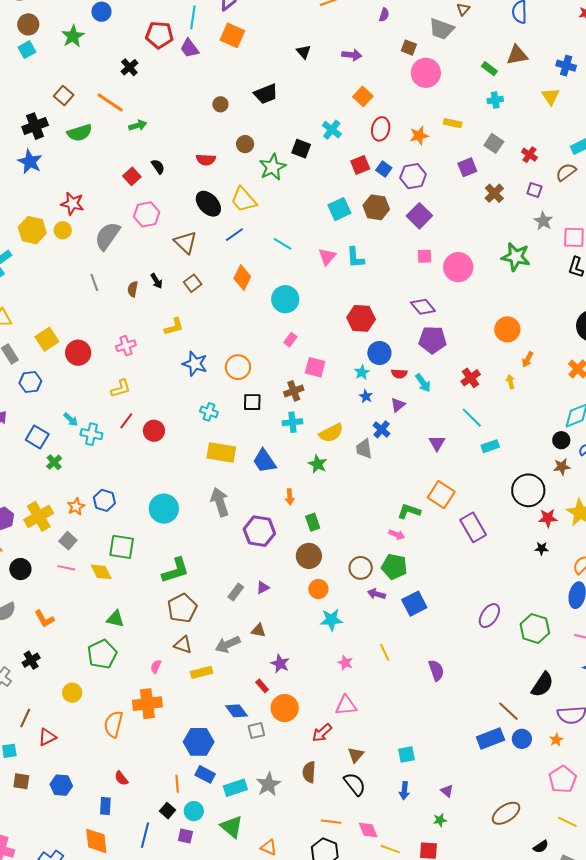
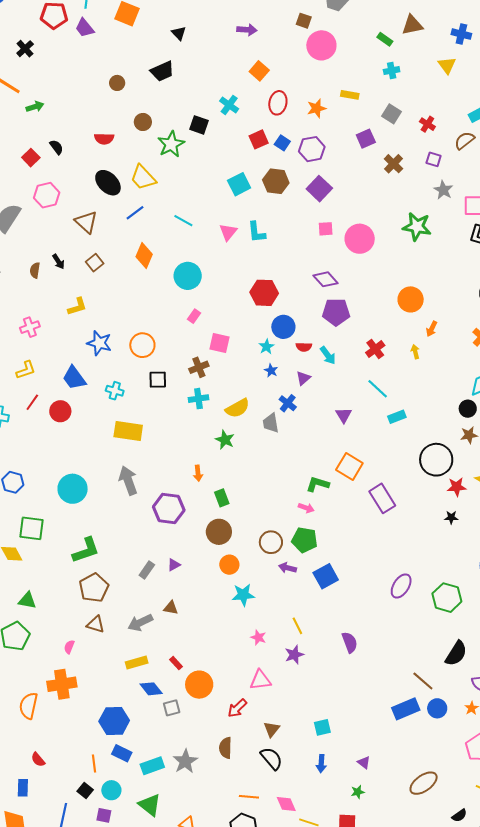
black triangle: (304, 52) -> (179, 33), moved
blue trapezoid: (264, 461) -> (74, 378), moved
purple star: (280, 664) -> (294, 655), moved, turned 30
yellow rectangle: (202, 672) -> (137, 663), moved

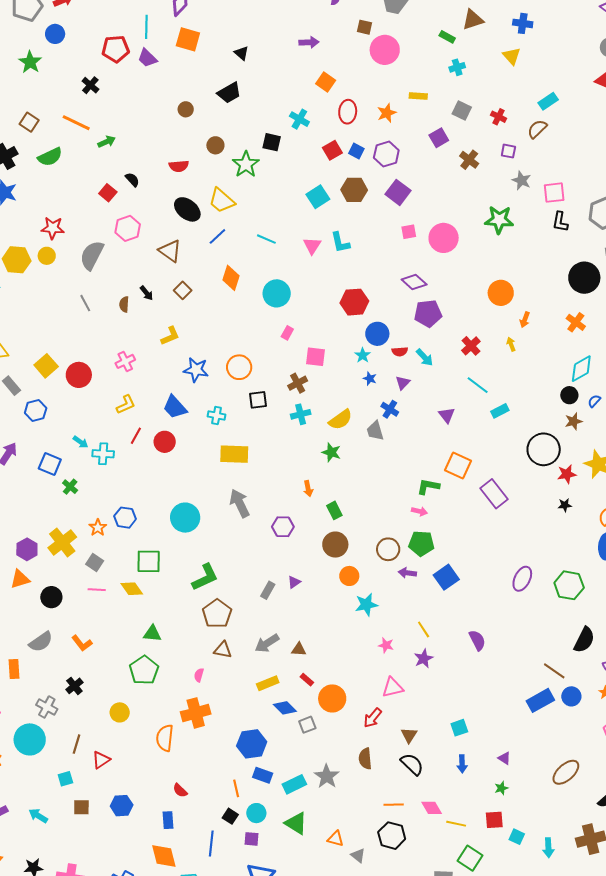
purple hexagon: (169, 508) -> (283, 527), size x0.7
brown triangle: (171, 608) -> (299, 649), moved

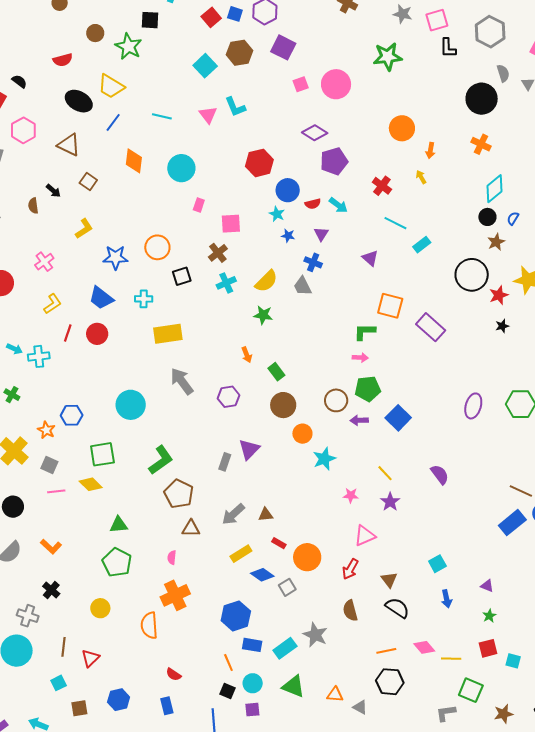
purple triangle: (294, 582) -> (249, 449), size x1.6

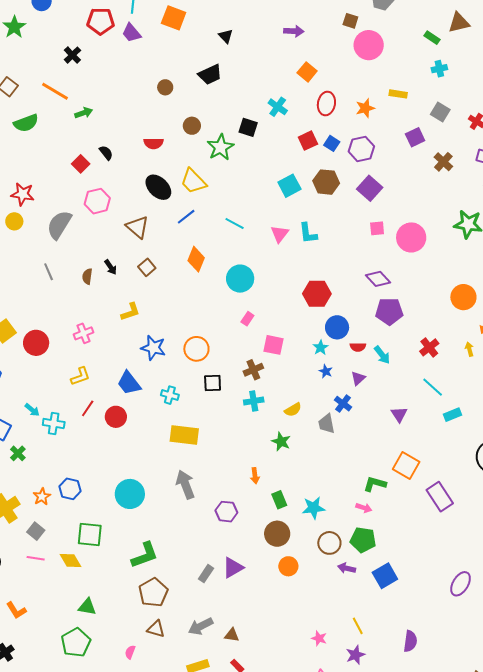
yellow semicircle: (266, 281) -> (293, 410), size x0.7
cyan star: (324, 459) -> (313, 508), moved
purple semicircle: (440, 474) -> (410, 641), turned 30

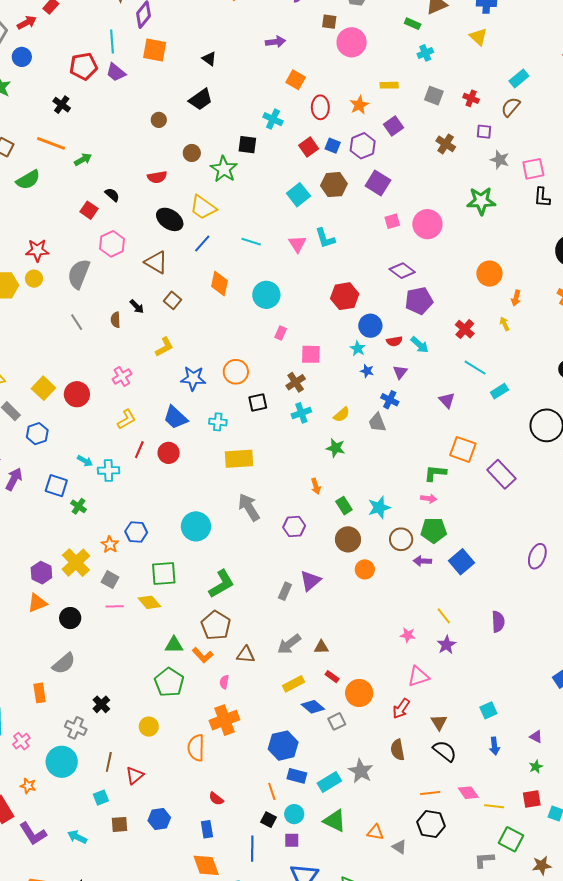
purple square: (415, 137) -> (394, 126), moved
brown pentagon: (153, 592) -> (216, 625), moved
orange L-shape: (16, 610) -> (203, 655), moved

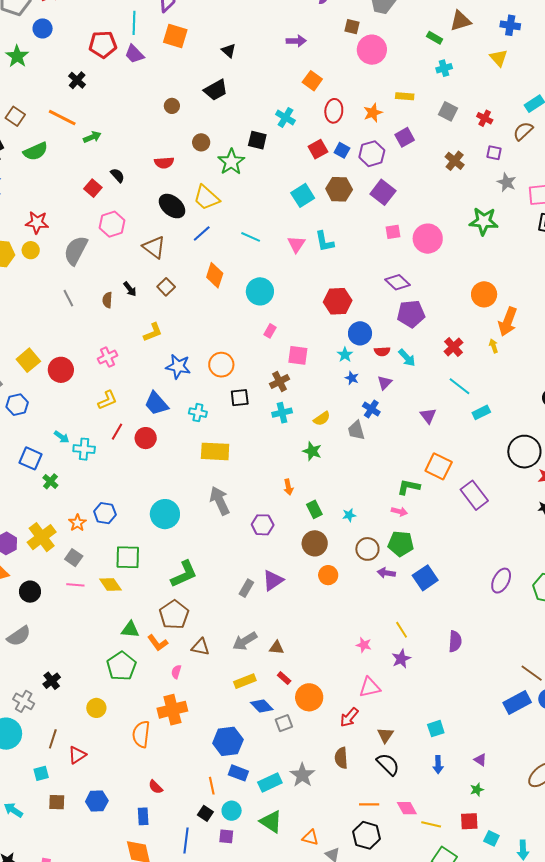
orange arrow: (516, 298) -> (508, 322), size x1.8
cyan star: (379, 507) -> (349, 515), size x0.6

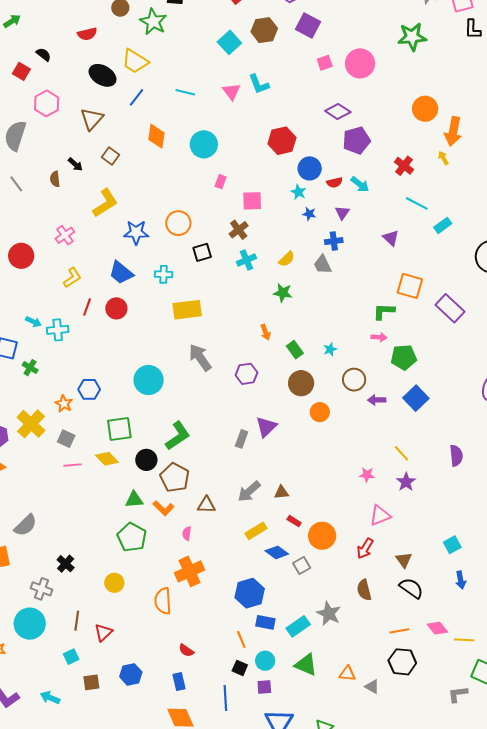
brown triangle: (154, 247) -> (92, 119), turned 45
yellow L-shape: (153, 332) -> (105, 203), size x1.4
blue cross: (371, 409) -> (334, 241), turned -30
green pentagon: (401, 544) -> (404, 357), moved
black circle: (30, 592) -> (146, 460), moved

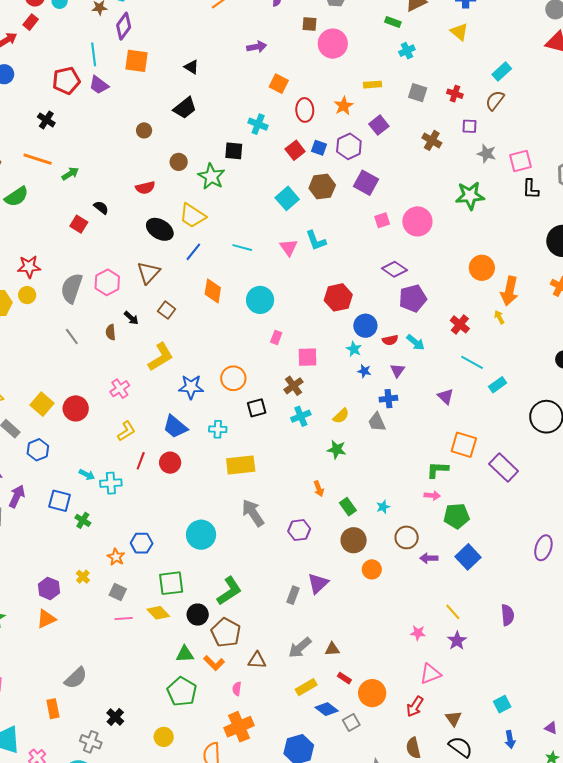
pink hexagon: (47, 103) -> (107, 282), moved
yellow cross: (31, 424) -> (83, 577), size x0.5

